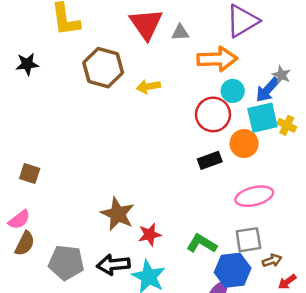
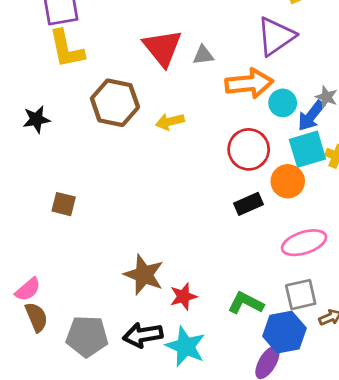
black star: (27, 64) -> (36, 119), moved
cyan circle: (233, 91) -> (283, 103), moved
brown square: (30, 174) -> (64, 204), moved
brown semicircle: (25, 243) -> (36, 317), turned -45

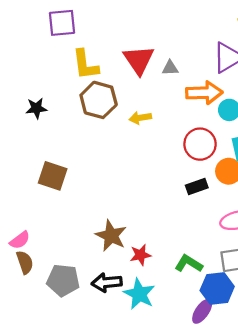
yellow L-shape: (66, 49) -> (85, 65), moved
brown square: (64, 204) -> (53, 176), size x1.5

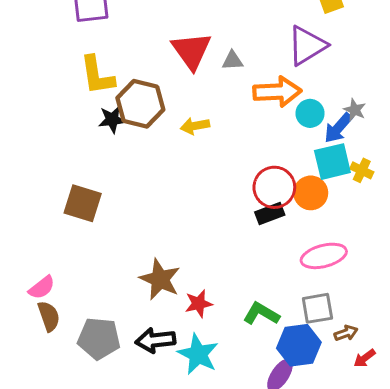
yellow L-shape: (85, 65) -> (97, 75), moved
black star: (36, 108) -> (112, 119), moved
red circle: (200, 144) -> (274, 187), moved

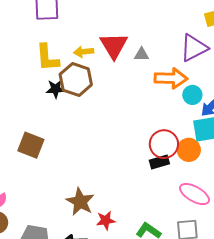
yellow arrow: (195, 126) -> (84, 52), moved
pink ellipse: (324, 256) -> (194, 194), turned 40

